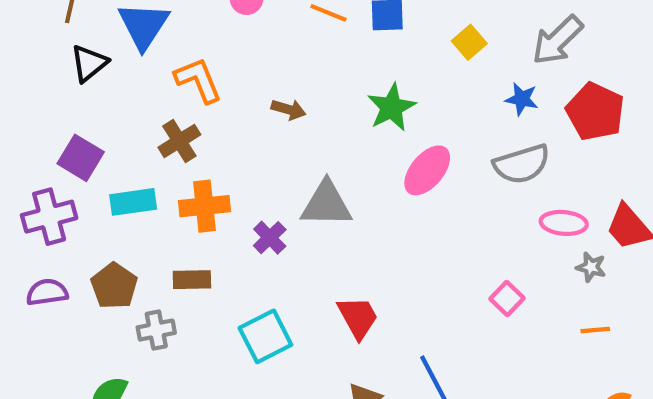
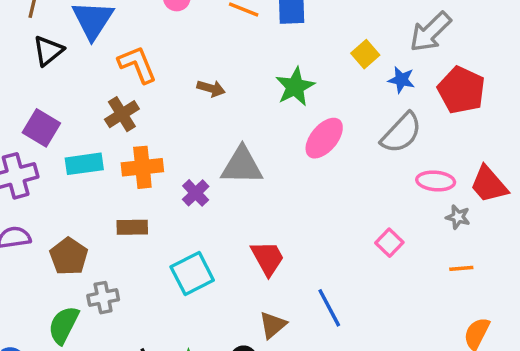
yellow square: (469, 42) -> (365, 54), moved
gray semicircle: (522, 164) -> (401, 133), turned -30
brown pentagon: (114, 286) -> (69, 256), moved
gray cross: (156, 330) -> (103, 298), moved

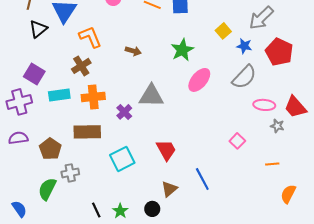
brown rectangle: (132, 227) -> (87, 132), size x1.5
orange line: (461, 268) -> (272, 164), moved

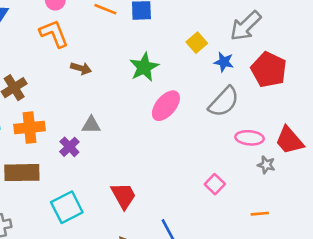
orange L-shape: (90, 37) -> (54, 34), moved
gray triangle: (151, 96) -> (91, 125), moved, size x0.6

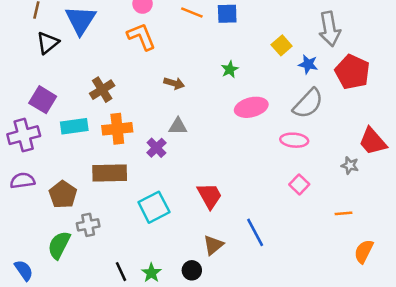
gray arrow: (246, 26) -> (330, 29), turned -56
green star: (144, 67) -> (230, 69), size x0.6
brown arrow: (81, 68) -> (174, 83), moved
pink ellipse: (166, 106) -> (251, 107), turned 36
pink ellipse: (250, 138) -> (294, 140), moved

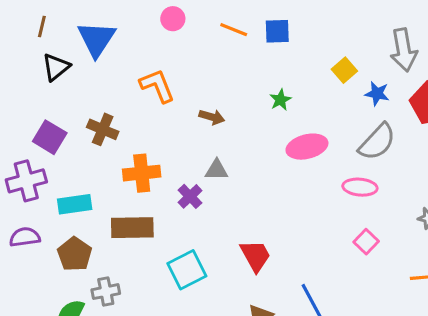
orange L-shape: (141, 37) -> (157, 86), moved
brown cross: (102, 90) -> (103, 129), moved, turned -35
cyan rectangle: (74, 126) -> (75, 204), moved

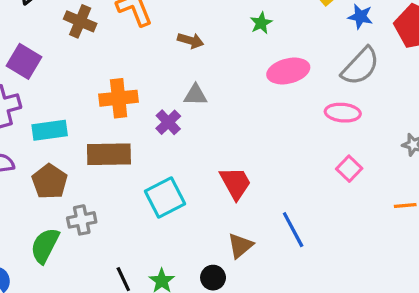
brown cross: (103, 129) -> (80, 21), moved

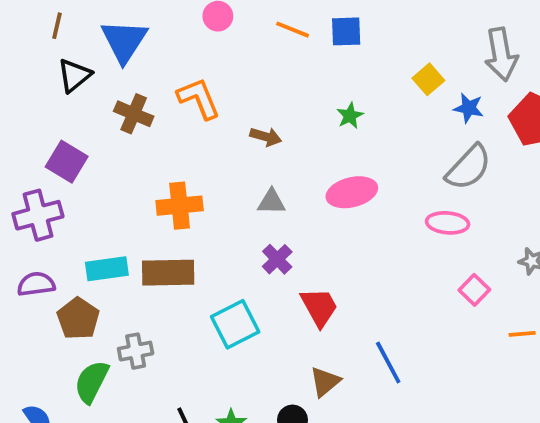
pink ellipse: (288, 71) -> (352, 192), moved
purple cross: (168, 122) -> (277, 259), moved
cyan rectangle: (50, 130) -> (107, 269), moved
pink square: (349, 169) -> (474, 290), moved
brown pentagon: (50, 181) -> (78, 319), moved

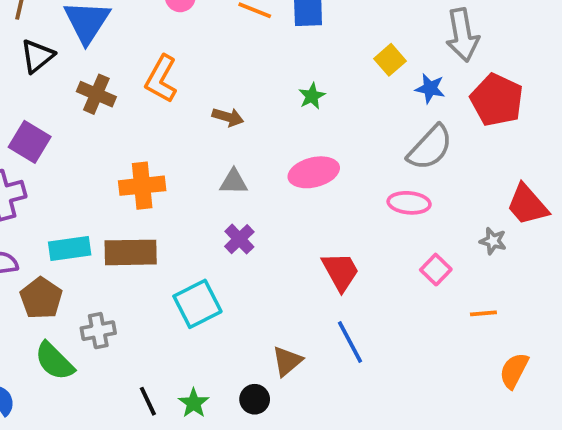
orange L-shape: (199, 98) -> (161, 79), turned -129
red trapezoid: (319, 307) -> (340, 271), moved
green semicircle: (92, 382) -> (54, 361), turned -72

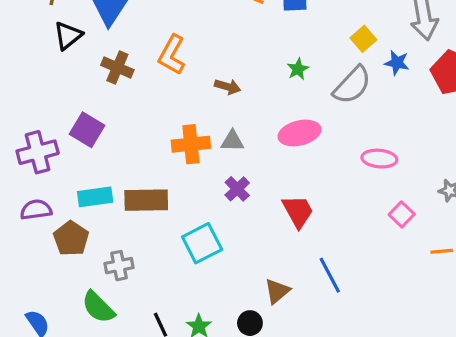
purple square: (30, 142) -> (87, 130), moved
gray semicircle: (430, 148) -> (352, 85), moved
orange cross: (142, 186) -> (191, 144), moved
red trapezoid: (340, 271) -> (298, 211), moved
green semicircle: (54, 361) -> (98, 307), moved

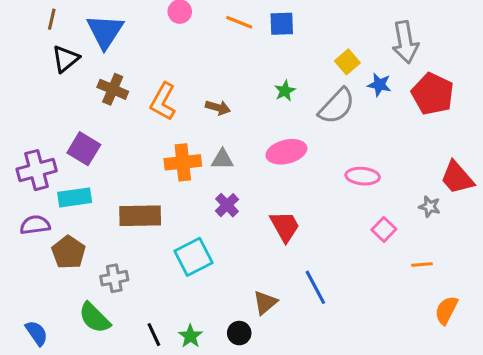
orange L-shape: (172, 55) -> (163, 101), moved
cyan rectangle: (95, 197) -> (75, 197), moved

